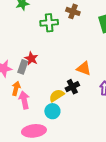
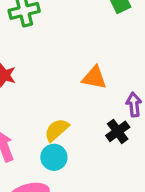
black cross: (72, 87) -> (118, 131), moved

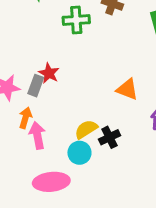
black cross: (118, 131) -> (109, 137), moved

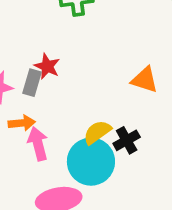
orange arrow: (25, 118) -> (22, 123), turned 72
cyan circle: (79, 153) -> (91, 162), size x1.6

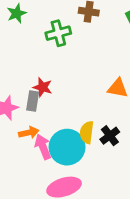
yellow semicircle: (97, 132) -> (87, 132), turned -40
cyan circle: (91, 162) -> (67, 147), moved

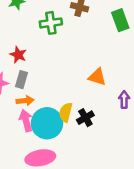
red star: (43, 87) -> (18, 55), moved
orange arrow: (29, 133) -> (25, 101), moved

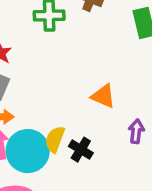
black cross: (85, 118) -> (81, 150), turned -35

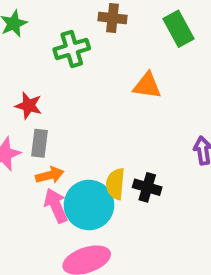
orange triangle: (103, 96) -> (147, 86), moved

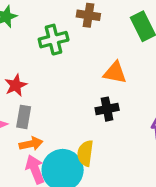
red star: (29, 106) -> (16, 85), turned 30
black cross: (147, 187) -> (107, 109), moved, turned -30

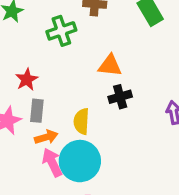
orange triangle: (115, 73) -> (110, 66), moved
yellow semicircle: (85, 153) -> (81, 121), moved

